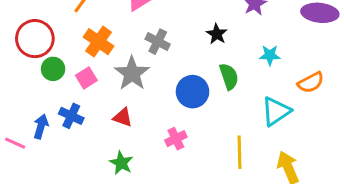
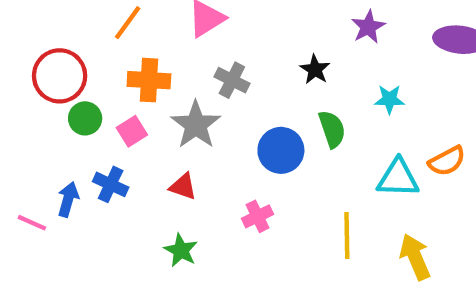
orange cross: (99, 42) -> (149, 80), turned -32
orange semicircle: (311, 83) -> (447, 161), moved
cyan triangle: (276, 111) -> (398, 178), turned 36

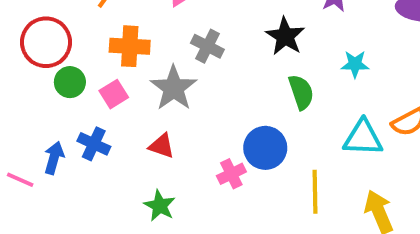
black star: (315, 69) -> (285, 36), size x1.4
blue circle: (281, 150) -> (265, 148), moved

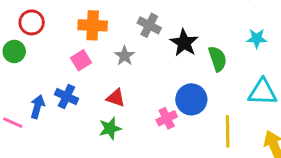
black star: (285, 36) -> (184, 43), moved
red circle: (46, 42) -> (32, 22), size x0.7
green circle: (70, 82) -> (14, 51), moved
gray star: (174, 88) -> (125, 56), size x0.6
green star: (160, 206) -> (110, 128), moved, turned 30

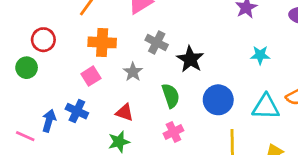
green semicircle: (218, 59) -> (171, 96), moved
blue circle: (191, 99) -> (218, 100), moved

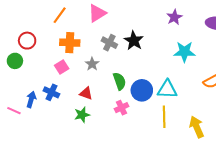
cyan star: (260, 55) -> (184, 52), size x1.5
black star: (190, 59) -> (134, 41), moved
blue circle: (218, 100) -> (142, 90), moved
cyan triangle: (266, 107) -> (167, 89), moved

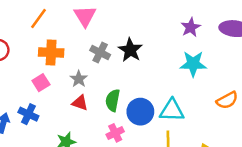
pink triangle: (97, 13) -> (85, 16), turned -30
purple star: (174, 17) -> (191, 27), moved
green semicircle: (119, 81) -> (113, 100), turned -150
red triangle: (86, 93) -> (80, 103), moved

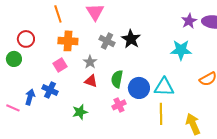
orange line: (38, 19) -> (58, 14), turned -54
purple star: (191, 27) -> (189, 21), moved

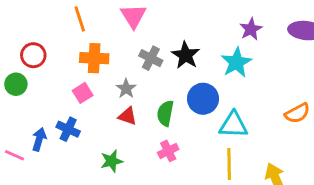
purple star: (189, 21) -> (251, 29), moved
cyan star: (181, 50) -> (236, 62), moved, turned -30
blue circle: (139, 88) -> (203, 99), moved

